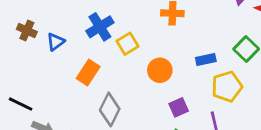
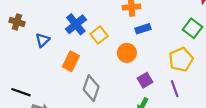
brown cross: (27, 30) -> (17, 22), moved
blue rectangle: (206, 59) -> (143, 29), moved

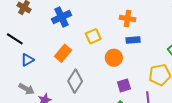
blue cross: (76, 24) -> (61, 17), moved
blue triangle: (43, 40) -> (27, 60), moved
black line: (21, 92) -> (15, 39), moved

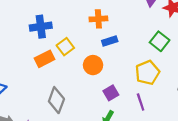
blue cross: (61, 17) -> (41, 27), moved, turned 30
orange rectangle: (63, 53) -> (45, 59), moved, turned 36

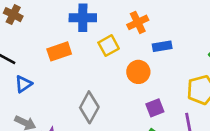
orange cross: (98, 19) -> (138, 22), moved, turned -30
orange rectangle: (45, 59) -> (59, 51), moved

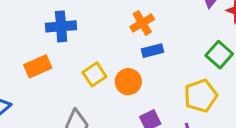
orange cross: (138, 22) -> (142, 23), moved
yellow square: (109, 46) -> (94, 74), moved

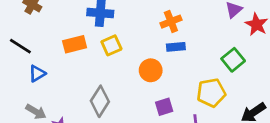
yellow square: (94, 74) -> (111, 45), moved

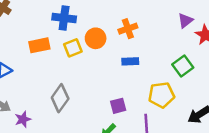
blue rectangle: (176, 47) -> (130, 61), moved
orange circle: (151, 70) -> (96, 38), moved

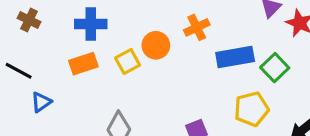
blue cross: (64, 18) -> (91, 24), moved
blue rectangle: (130, 61) -> (235, 57), moved, size x1.6

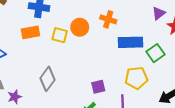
orange cross: (197, 27) -> (108, 19), turned 35
yellow square: (128, 61) -> (60, 35), turned 35

